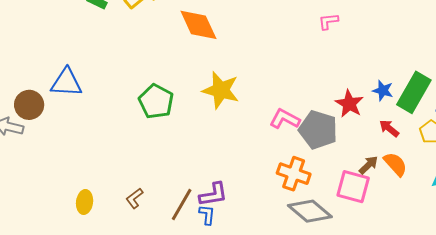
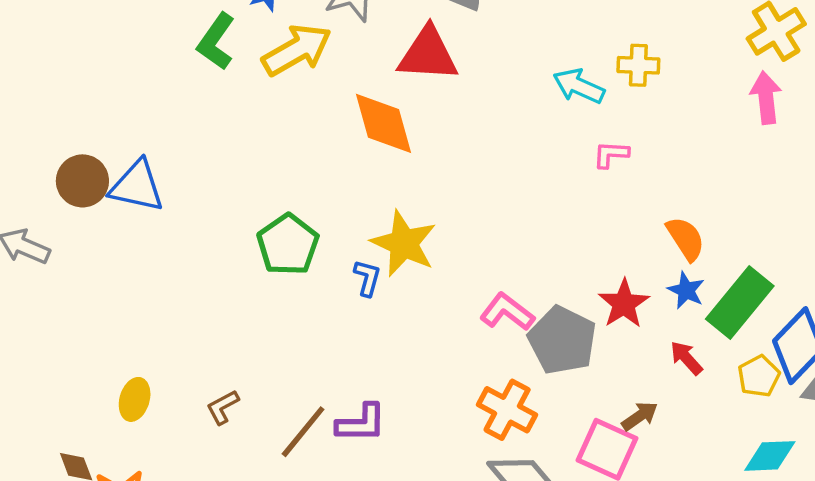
brown circle: (29, 105) -> (82, 181), moved
orange semicircle: (395, 164) -> (686, 239), moved
blue L-shape: (207, 215) -> (367, 278), moved

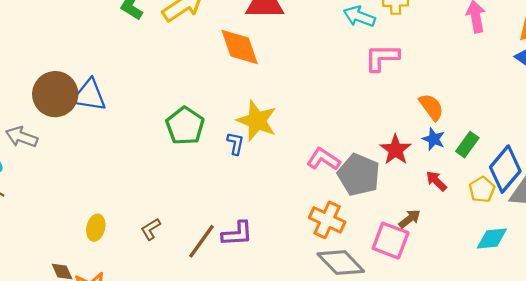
pink L-shape: (611, 154) -> (382, 58), size x1.6
brown circle: (82, 181) -> (55, 94), size x1.4
green rectangle: (740, 303) -> (467, 145), size x0.6

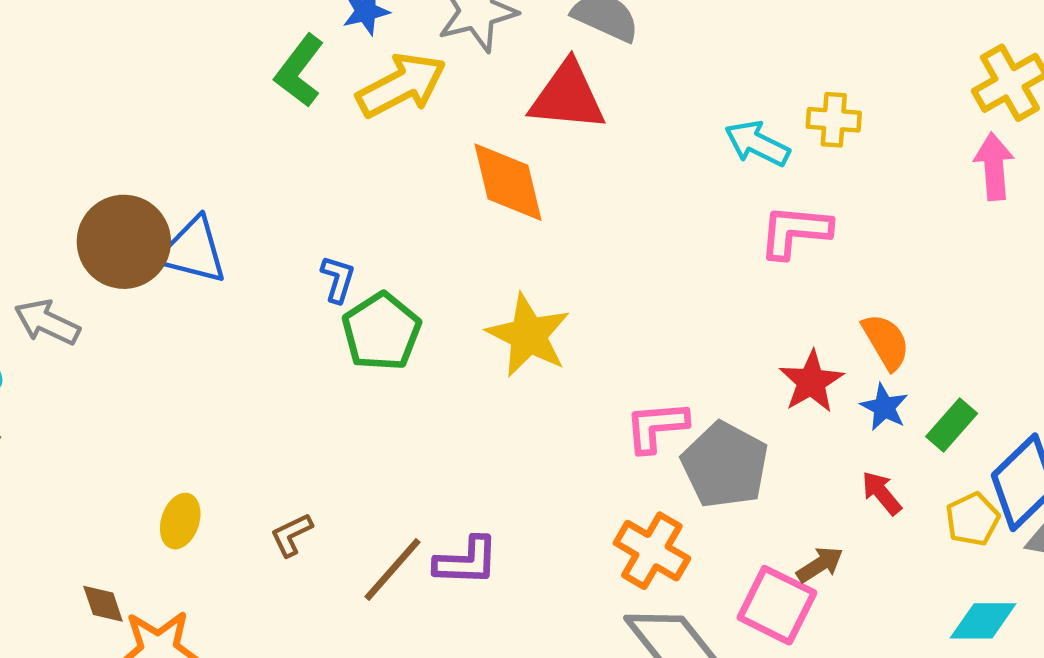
blue L-shape: (235, 143) -> (338, 279), moved
red star: (396, 150) -> (811, 382), moved
pink L-shape: (323, 159) -> (656, 427), turned -44

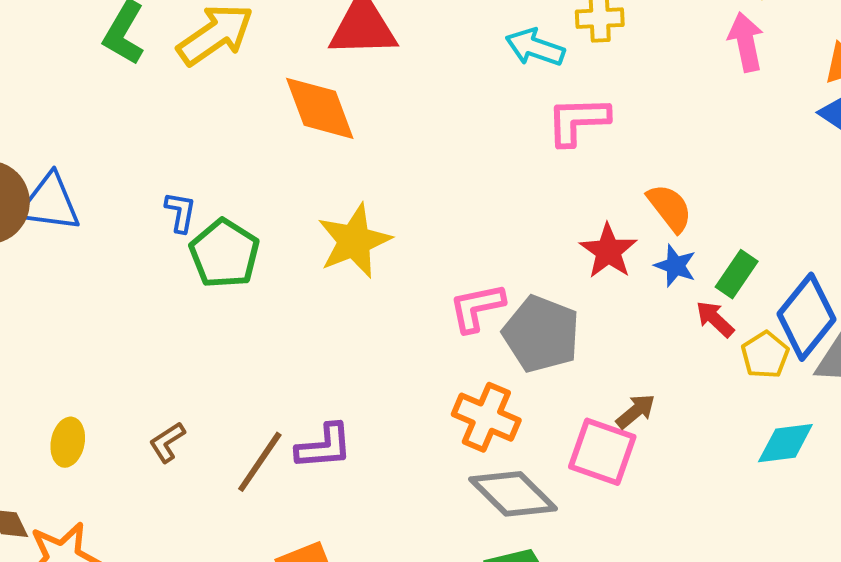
yellow star: (528, 335) -> (354, 241), turned 30
red arrow: (882, 493) -> (715, 319), moved

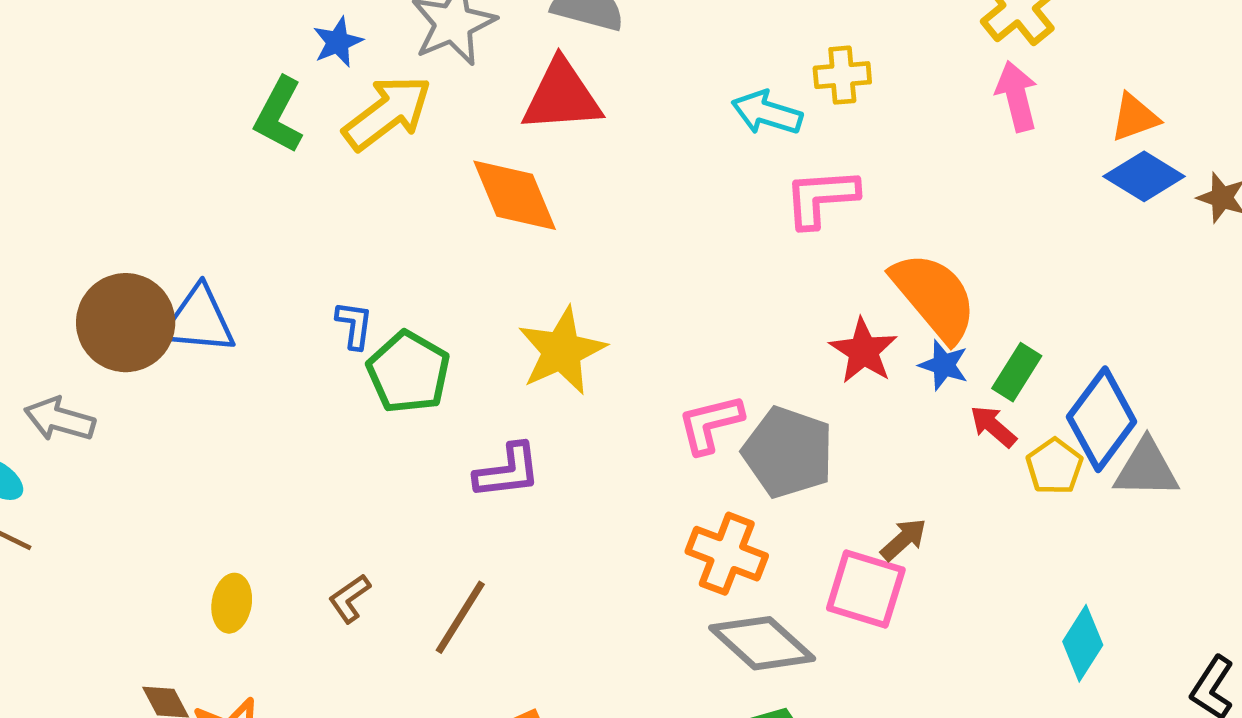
orange semicircle: (670, 208) -> (934, 297), size x1.6
cyan diamond: (785, 443) -> (1083, 643), moved, turned -48
purple L-shape: (324, 446) -> (508, 471), moved

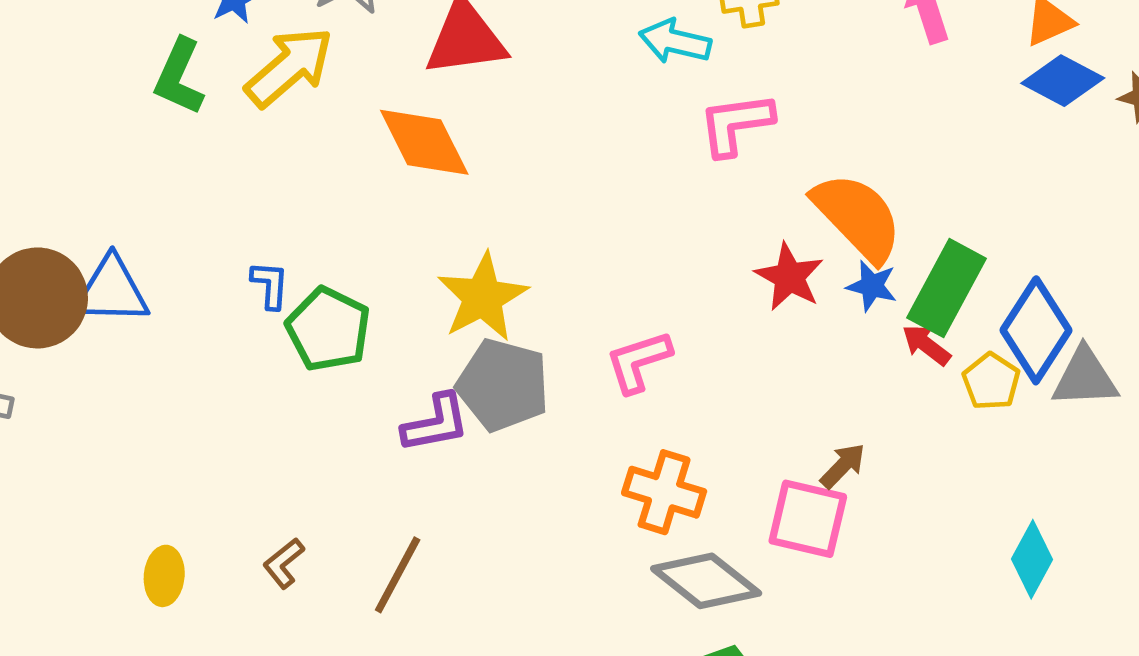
green rectangle: (1017, 372) -> (947, 288), size x1.6
gray pentagon: (788, 452) -> (503, 385), moved

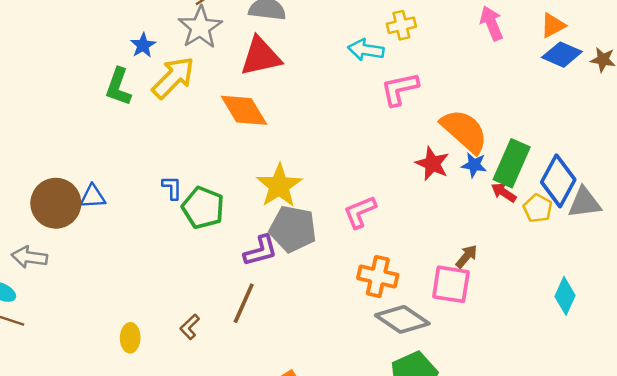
blue triangle: (112, 291) -> (93, 197), size x0.7
brown line: (398, 575) -> (244, 303), moved

